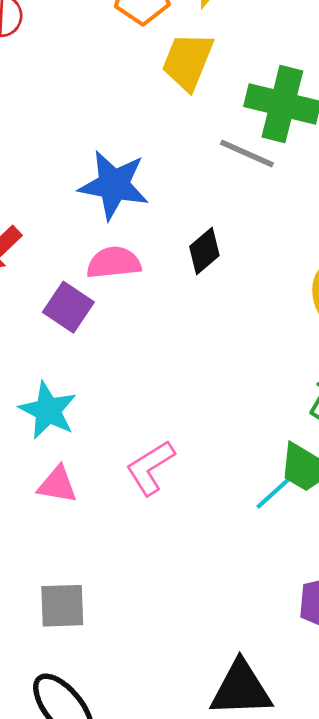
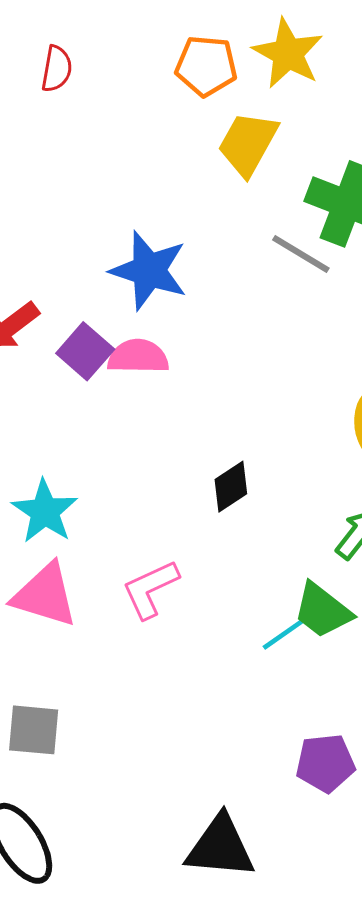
black diamond: (204, 251) -> (231, 487), moved
purple square: (68, 307) -> (85, 351), moved
pink triangle: (57, 485) -> (45, 595), size x1.5

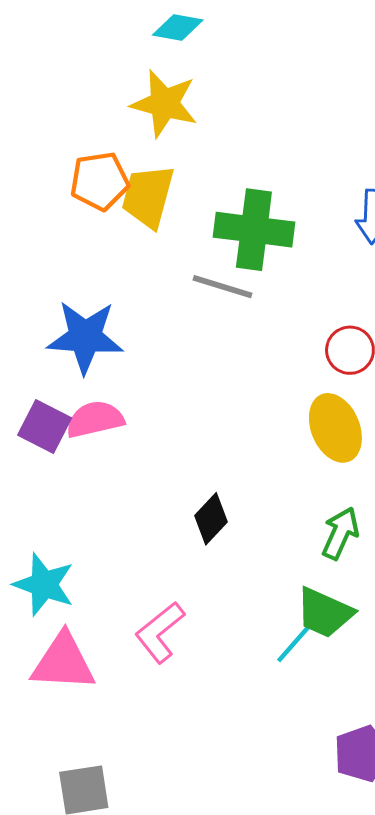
orange pentagon: (206, 66) -> (100, 181), moved

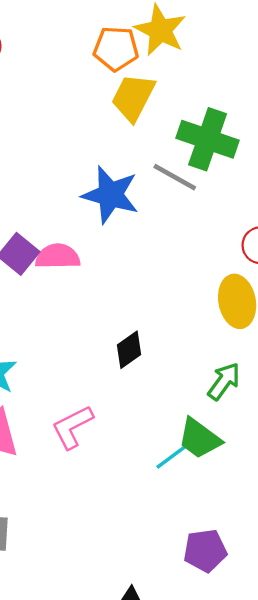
orange pentagon: (100, 181) -> (116, 49), moved
blue star: (85, 337) -> (110, 195), moved

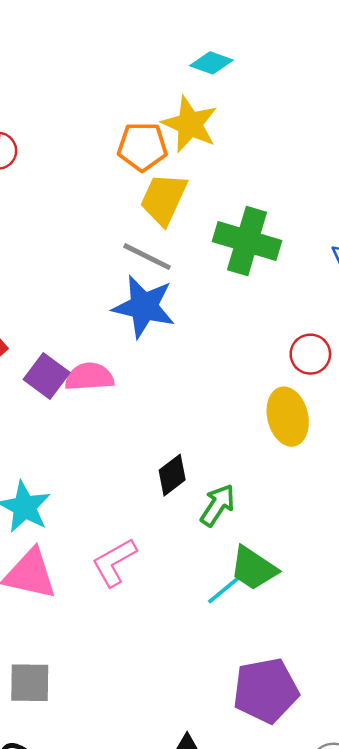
gray line: (175, 177) -> (147, 257), moved
green arrow: (224, 381) -> (218, 505), moved
purple pentagon: (205, 551) -> (266, 690), size x1.4

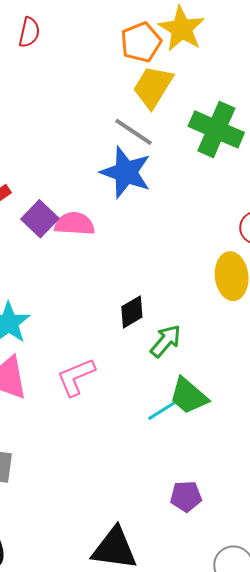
orange pentagon: (142, 147) -> (141, 42), turned -30
purple pentagon: (266, 690) -> (186, 496), size x0.6

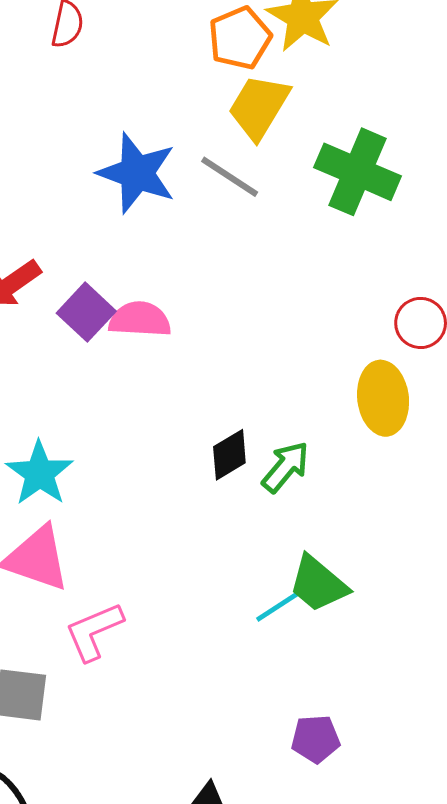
blue star: (126, 172) -> (137, 173), moved
green arrow: (166, 341) -> (286, 467), moved
pink L-shape: (76, 377) -> (94, 631), moved

